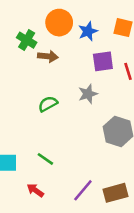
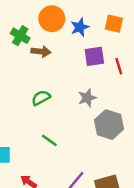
gray star: (88, 94) -> (87, 98), moved
green line: (45, 159) -> (49, 140), moved

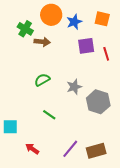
gray star: (87, 98) -> (74, 87), moved

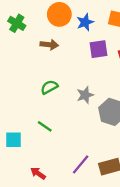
green cross: (25, 29) -> (17, 23), moved
green line: (49, 115) -> (45, 126), moved
red arrow: (32, 149) -> (38, 173), moved

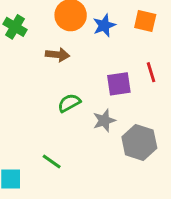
purple square: (99, 49) -> (119, 84), moved
green semicircle: (49, 87) -> (69, 103), moved

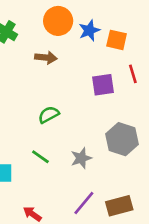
orange square: (145, 21) -> (117, 40), moved
green semicircle: (69, 103) -> (49, 115), moved
gray star: (104, 120) -> (81, 158), moved

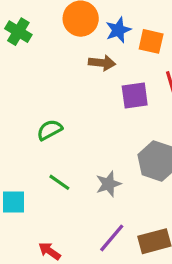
brown arrow: (46, 58) -> (102, 63), moved
green semicircle: (49, 115) -> (50, 130), moved

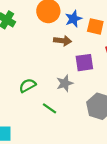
green line: (59, 182) -> (49, 108), moved
gray star: (108, 184) -> (65, 83), moved

